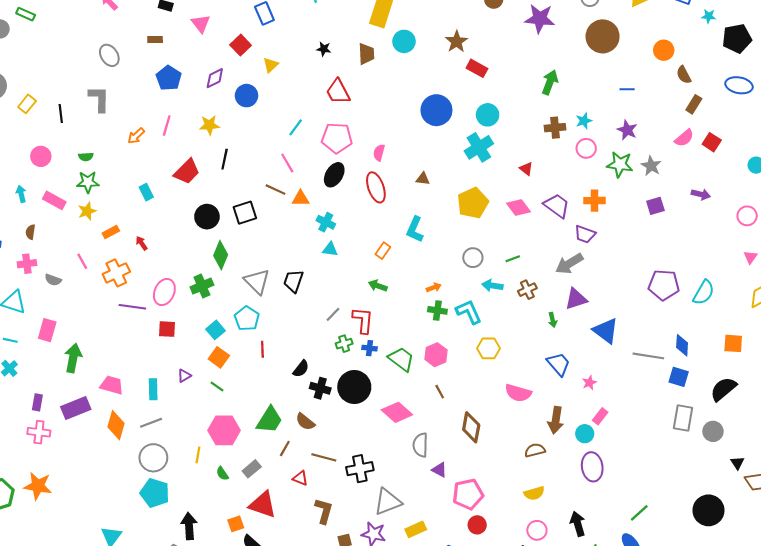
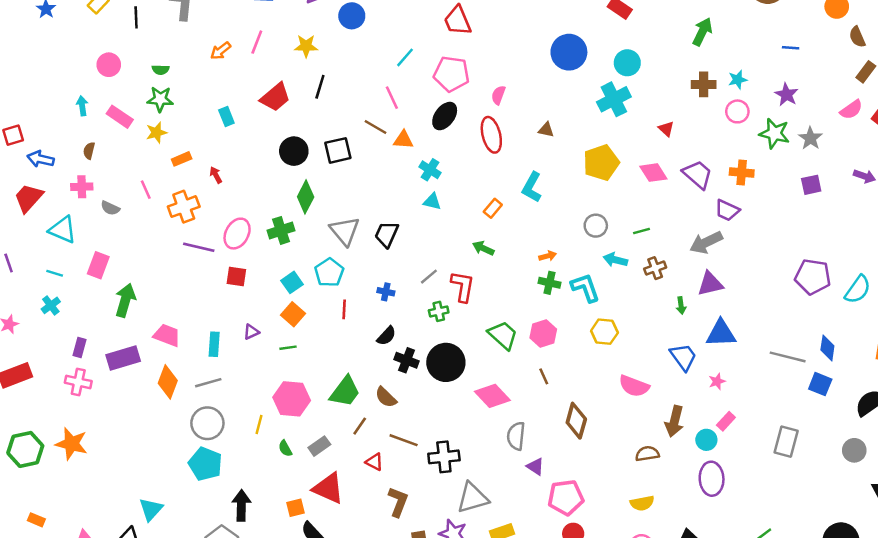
blue triangle: (606, 331) -> (721, 333), moved, turned -44
blue cross: (370, 348) -> (386, 292), moved
green line: (217, 386) -> (288, 348), turned -48
gray rectangle: (683, 418) -> (786, 442), moved

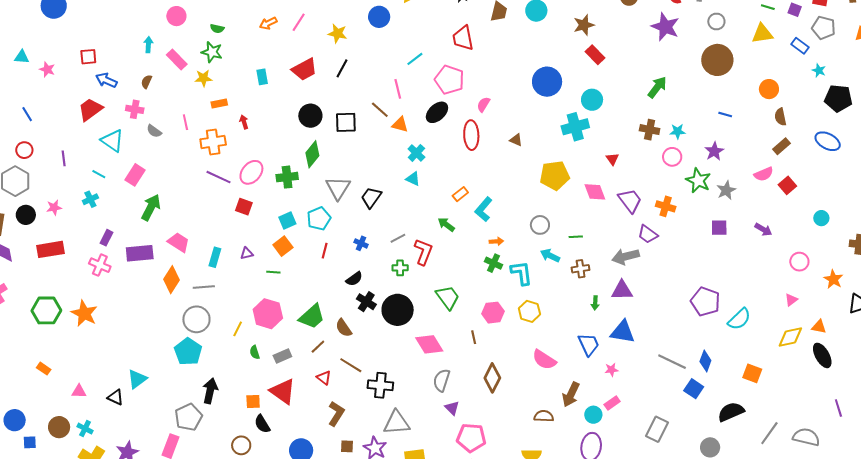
cyan L-shape: (532, 187) -> (484, 209), moved
pink hexagon: (543, 334) -> (493, 313), moved

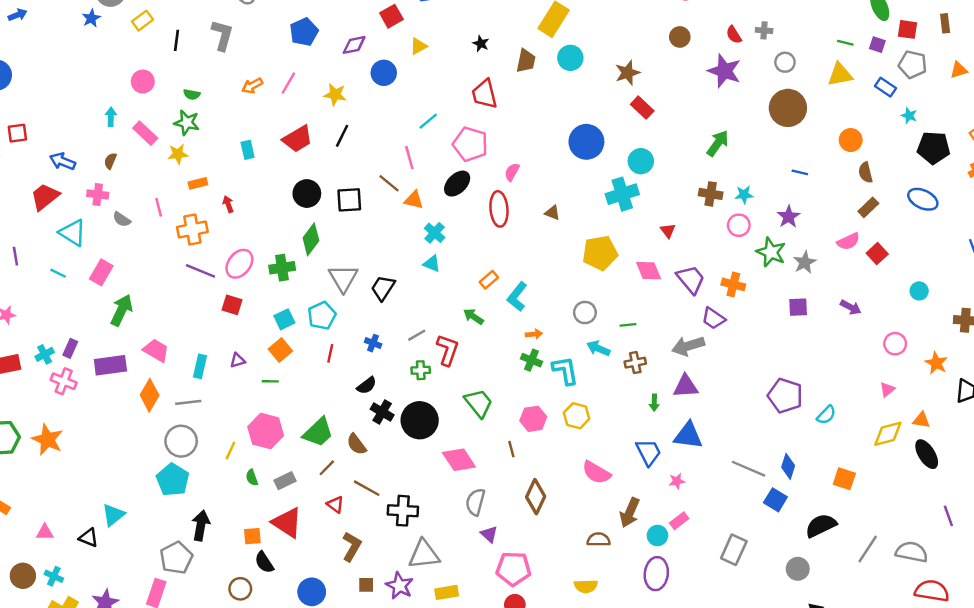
red square: (88, 57) -> (17, 133), moved
cyan cross: (90, 199) -> (45, 354), moved
cyan semicircle: (739, 319) -> (826, 415), size x0.7

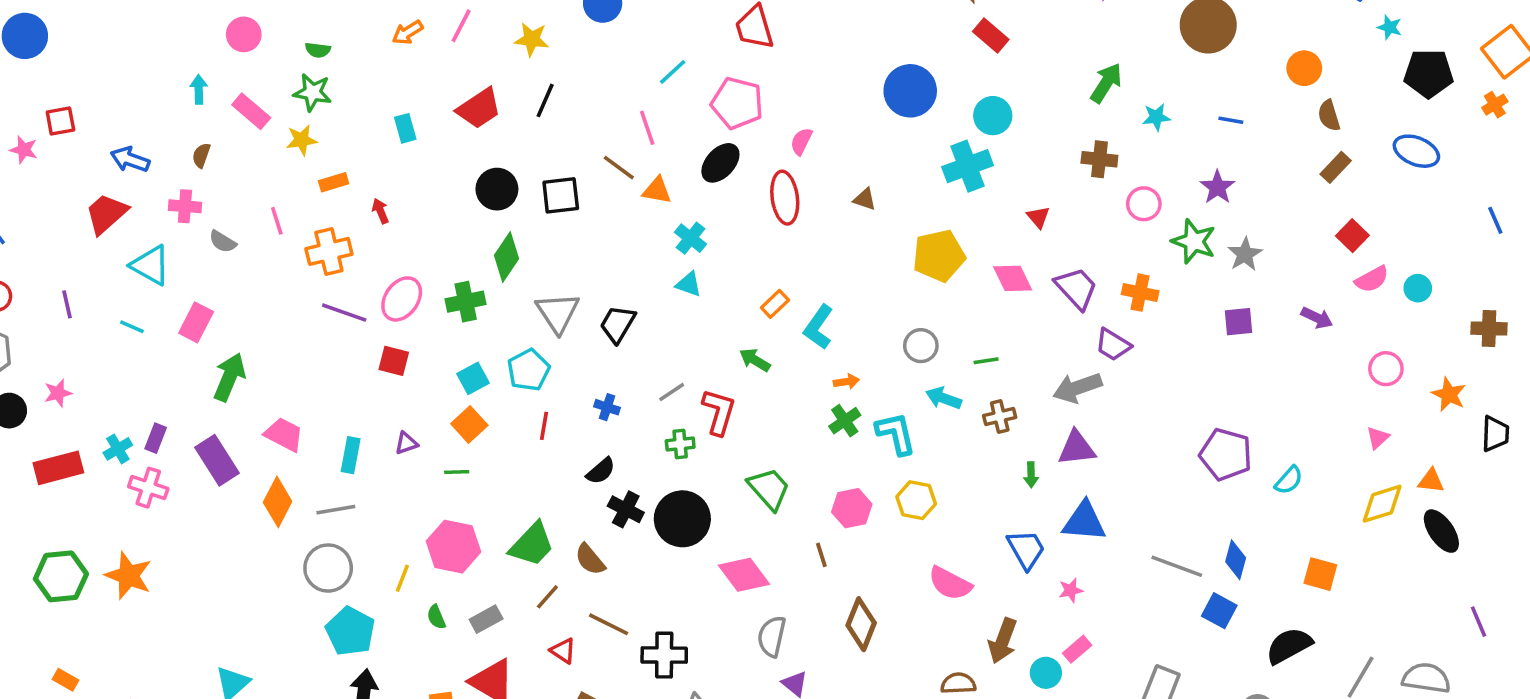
cyan star: (744, 195) -> (1156, 117), moved
pink semicircle: (848, 241) -> (1372, 279), moved
green cross: (532, 360) -> (845, 421), turned 36
purple rectangle: (110, 365) -> (217, 460), turned 68
cyan pentagon: (173, 480) -> (350, 631), moved

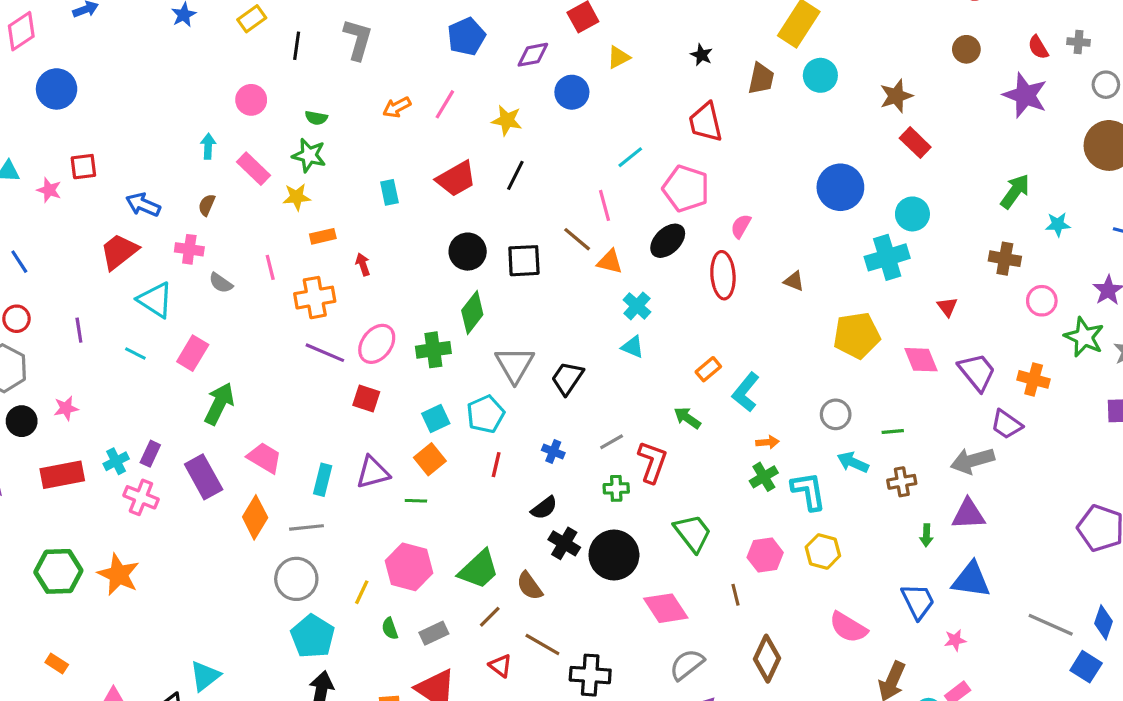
purple triangle: (406, 443) -> (373, 472), size x1.6
gray semicircle: (772, 636) -> (687, 665), turned 36

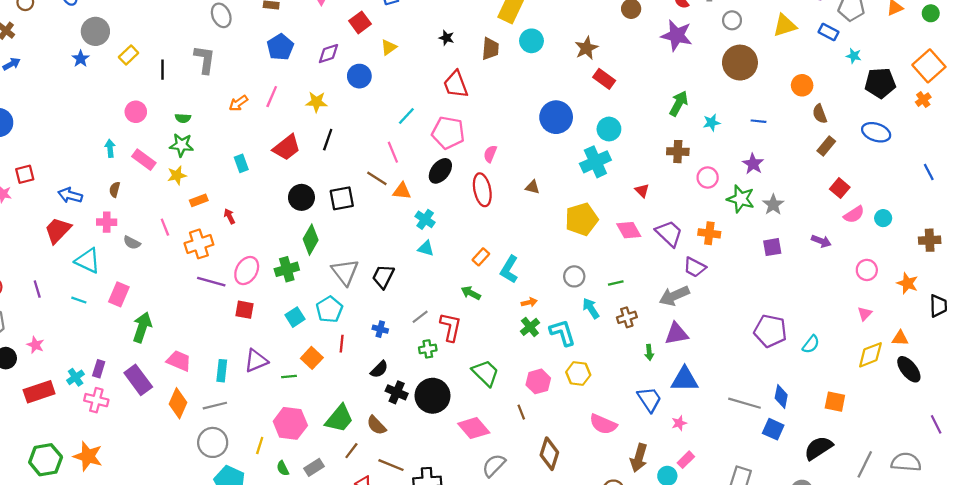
pink star: (66, 408) -> (35, 345), turned -30
orange square: (430, 459) -> (312, 358), moved
cyan arrow: (853, 462) -> (591, 308), turned 40

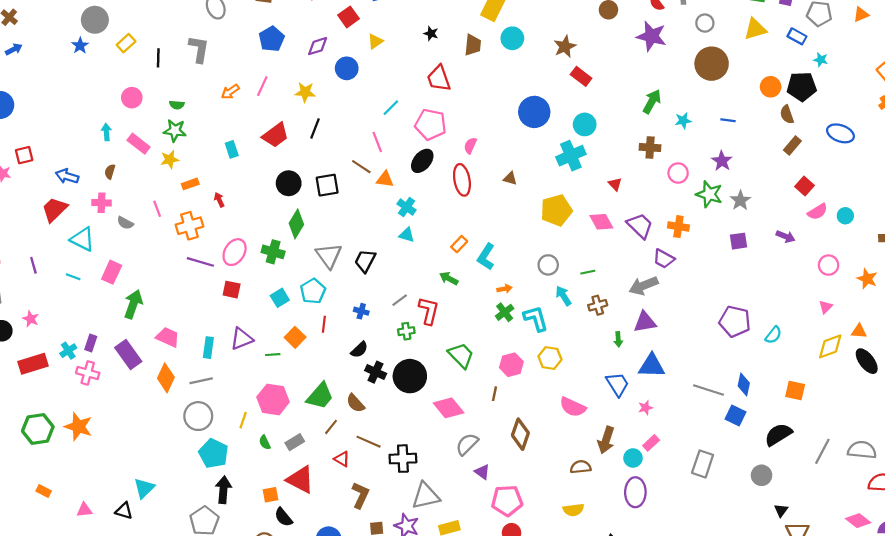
black pentagon: (880, 83) -> (802, 87), moved
green cross: (287, 269) -> (273, 252), turned 30
brown line: (521, 412) -> (494, 394), turned 32

